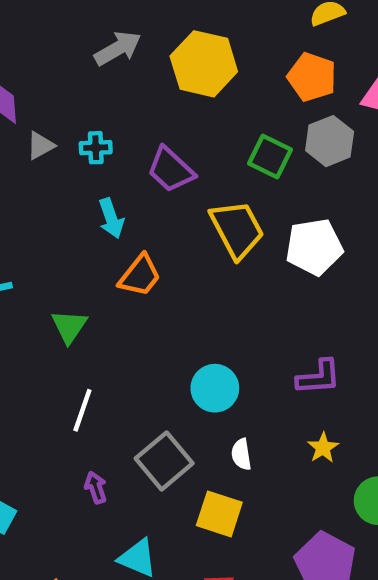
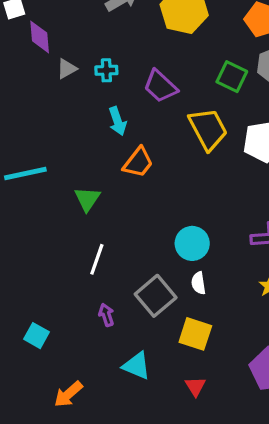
white semicircle: (241, 454) -> (199, 283), moved

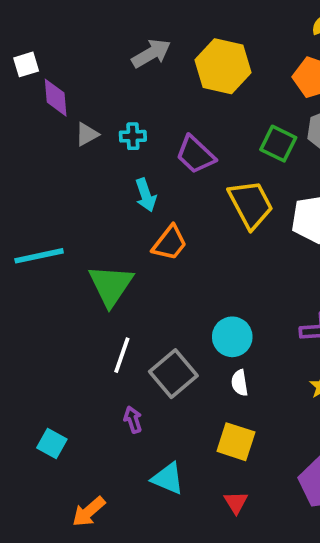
green triangle: (87, 199) -> (111, 285), size x1.5
gray square: (156, 296) -> (173, 374), moved

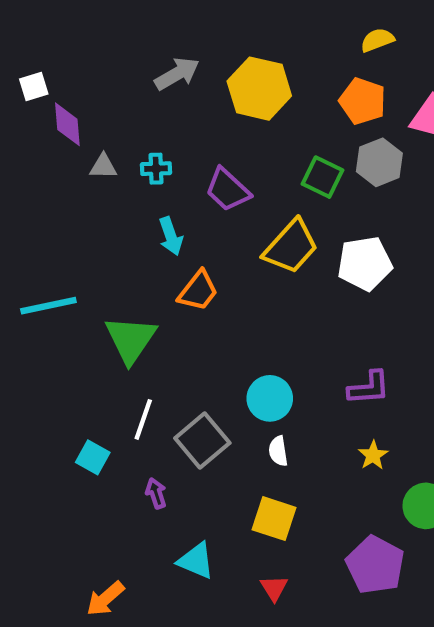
gray triangle: (87, 134) -> (103, 167), turned 30
yellow trapezoid: (251, 204) -> (291, 247), turned 70
cyan square: (52, 444) -> (93, 457), moved

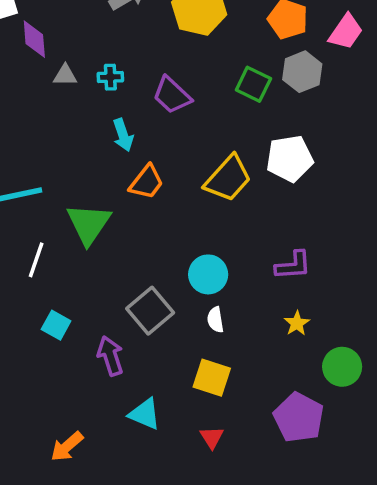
yellow trapezoid: (291, 247) -> (228, 178), moved
white line: (143, 419) -> (36, 260), moved
purple arrow: (156, 493) -> (110, 356), size x1.5

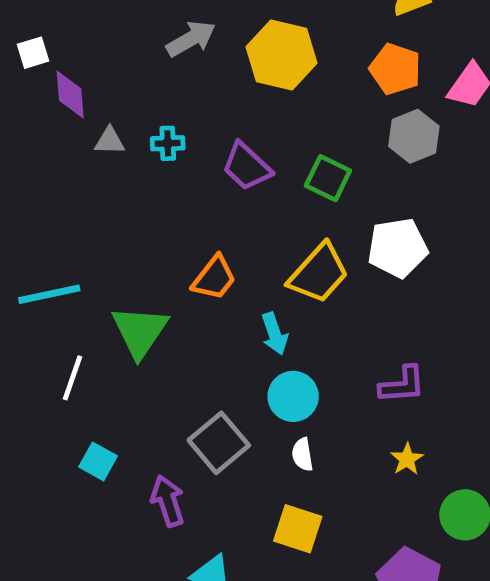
green square: (253, 84) -> (328, 178), moved
cyan arrow: (123, 135) -> (275, 334), moved

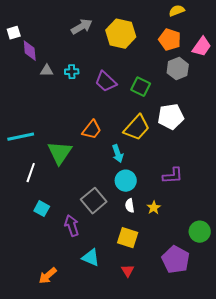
yellow star: (407, 459) -> (154, 208), moved

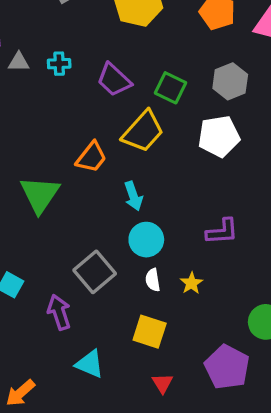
gray hexagon: (178, 69) -> (230, 81), moved
yellow trapezoid: (137, 128) -> (143, 131), moved
red triangle: (128, 271) -> (162, 383), moved

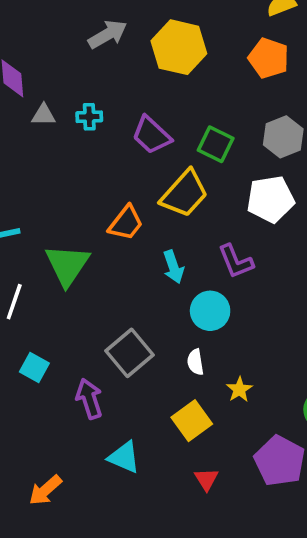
purple L-shape: (222, 232) -> (236, 261), moved, turned 72
cyan circle: (146, 240) -> (210, 311), moved
yellow star: (191, 283) -> (239, 390), moved
yellow square: (150, 332) -> (192, 421), turned 36

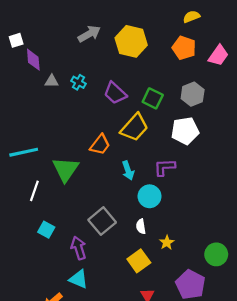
cyan cross: (89, 117) -> (79, 82), turned 32
purple L-shape: (236, 261) -> (165, 167), turned 110
cyan triangle: (124, 457) -> (79, 279), moved

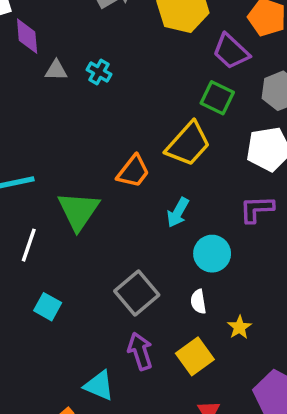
purple trapezoid: (115, 93) -> (231, 51), moved
purple L-shape: (165, 167) -> (257, 209), moved
cyan arrow: (128, 170) -> (178, 212), turned 48
purple arrow: (79, 248) -> (140, 351), moved

